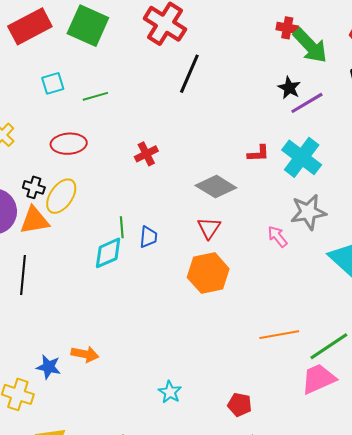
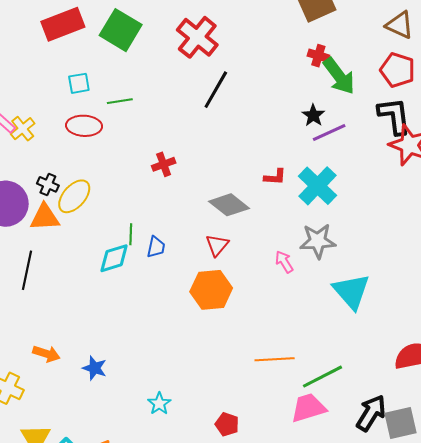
red ellipse: (69, 144) -> (84, 126), moved
orange arrow: (85, 354) -> (46, 354), moved
blue star: (49, 367) -> (95, 368), moved

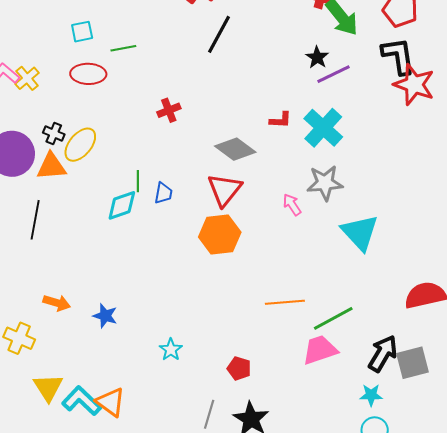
red triangle: (217, 245) -> (225, 190), size x1.5

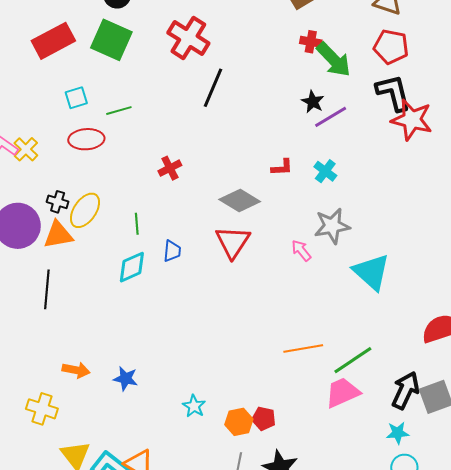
cyan cross: (323, 128) -> (325, 171), size x0.6
green line: (138, 181) -> (137, 224), moved
orange hexagon: (220, 235) -> (239, 422), moved, size x0.7

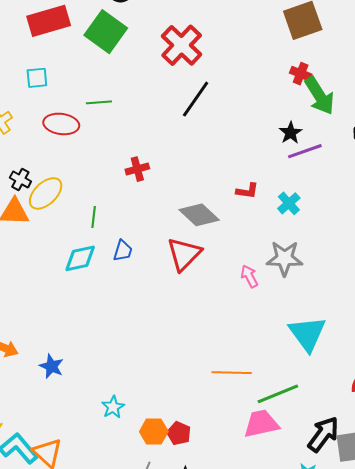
cyan square: (76, 98) -> (37, 78), moved
cyan triangle: (371, 272) -> (307, 334), moved

